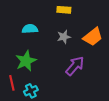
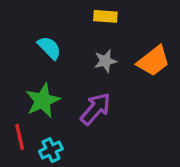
cyan semicircle: (30, 29) -> (49, 48), turned 49
purple arrow: (75, 66) -> (96, 109), moved

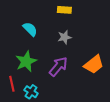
orange trapezoid: (153, 61) -> (94, 64), moved
cyan cross: (51, 150) -> (31, 92), turned -32

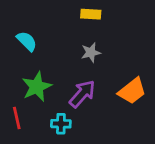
cyan semicircle: (30, 29) -> (27, 41), moved
cyan cross: (31, 92) -> (61, 124), moved, turned -32

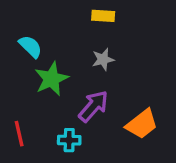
green star: (37, 87) -> (51, 79), moved
orange trapezoid: (132, 91) -> (142, 124), moved

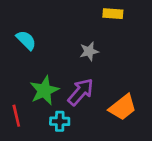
yellow rectangle: (103, 16) -> (113, 14), moved
green star: (51, 79) -> (44, 91), moved

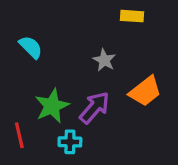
gray star: (89, 51) -> (104, 60), turned -30
orange trapezoid: (123, 107) -> (145, 91), moved

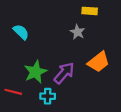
gray star: (104, 60) -> (77, 32), moved
red line: (19, 135) -> (13, 92), turned -63

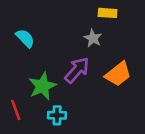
purple arrow: (64, 73) -> (77, 70), moved
red line: (13, 92) -> (16, 110), turned 56

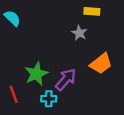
cyan semicircle: (25, 38) -> (12, 18), moved
purple arrow: (77, 70) -> (66, 79), moved

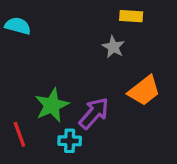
cyan semicircle: (12, 18) -> (18, 26), turned -30

